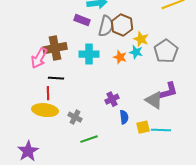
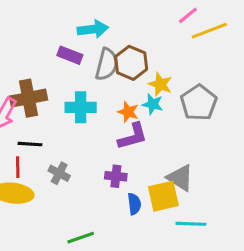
purple L-shape: (168, 91) -> (133, 136), moved
purple cross: (112, 99) -> (116, 176), turned 32
gray cross: (75, 117) -> (59, 173), moved
yellow square: (143, 127) -> (163, 196), moved, size x1.5

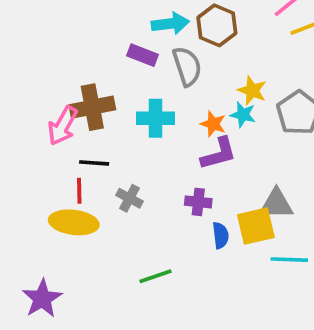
brown hexagon: (131, 63) -> (217, 25), moved
gray semicircle: (107, 64) -> (187, 66), turned -32
gray triangle: (180, 178) -> (276, 204), turned -32

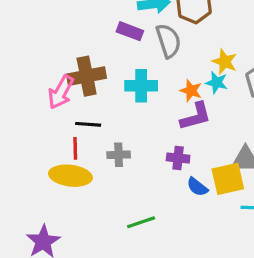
gray cross: (129, 198) -> (119, 155), turned -30
blue semicircle: (221, 235) -> (197, 187), turned 135

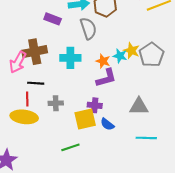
purple rectangle: (130, 31) -> (53, 19), moved
yellow star: (225, 62) -> (132, 51), moved
yellow square: (228, 179) -> (85, 119), moved

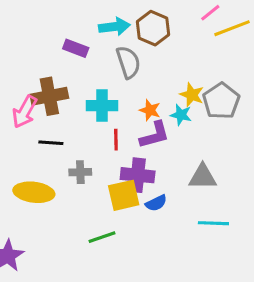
cyan star: (120, 56) -> (181, 115), moved
red line: (27, 99) -> (116, 140), moved
purple cross: (95, 105) -> (138, 175), size x1.5
blue semicircle: (107, 124) -> (156, 203), turned -64

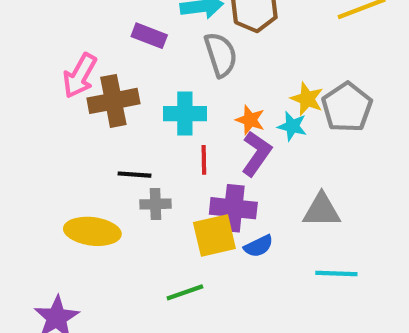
pink arrow: (25, 112) -> (80, 76), moved
purple L-shape: (155, 135) -> (256, 154), turned -40
black line: (51, 143) -> (134, 175), moved

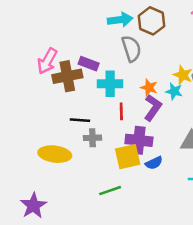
purple rectangle: (149, 36) -> (89, 64), moved

